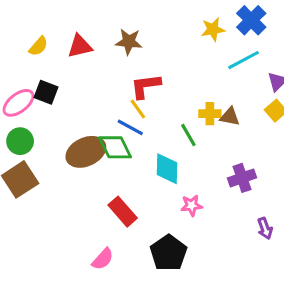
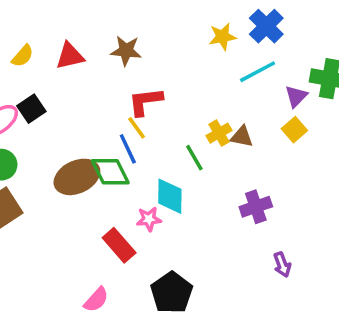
black square: (46, 92) -> (31, 109), turned 35
yellow cross: (210, 114) -> (219, 133), turned -30
blue line: (130, 127) -> (128, 149), turned 36
pink star: (191, 205) -> (149, 219), moved

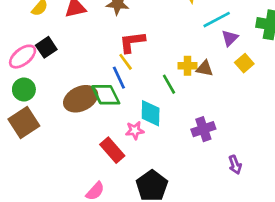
purple triangle: (296, 96) -> (230, 38), moved
yellow cross: (219, 133) -> (188, 66), turned 30
purple cross: (256, 207) -> (203, 129), moved

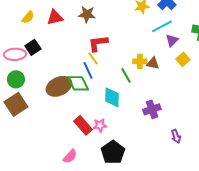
pink ellipse: (23, 57) -> (15, 54), turned 35
pink star: (135, 130) -> (100, 125), moved

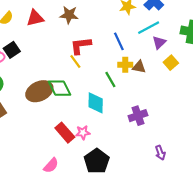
blue line: (88, 70) -> (119, 41), moved
purple arrow: (176, 136) -> (160, 153), moved

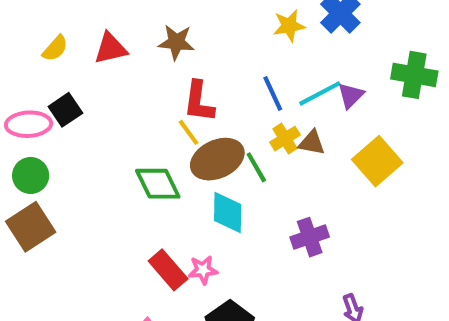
cyan line: (149, 28) -> (320, 93), moved
red L-shape: (81, 46) -> (199, 102), turned -75
yellow square: (171, 63) -> (377, 161), moved, size x1.6
yellow cross: (125, 65) -> (285, 139), turned -32
brown ellipse: (39, 91) -> (217, 159), moved

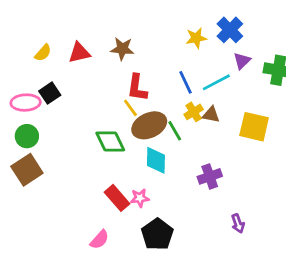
purple triangle: (351, 95) -> (242, 61), moved
yellow square: (377, 161) -> (254, 127), turned -36

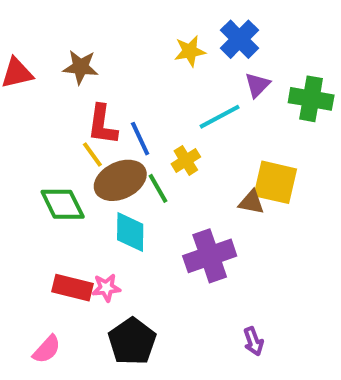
blue line: (186, 82) -> (140, 139), moved
brown triangle: (211, 115) -> (251, 202), moved
purple cross: (210, 176) -> (210, 256), size x1.4
red rectangle: (117, 198) -> (73, 288), turned -35
purple arrow: (238, 223) -> (253, 341), moved

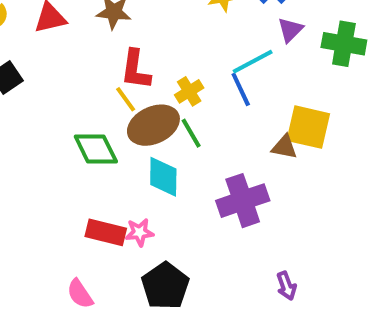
blue line: (140, 139) -> (241, 89), moved
yellow cross: (186, 160) -> (189, 91), moved
pink semicircle: (47, 349) -> (80, 294), turned 104

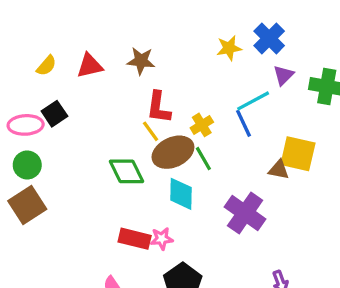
purple cross: (243, 201) -> (245, 213), turned -36

